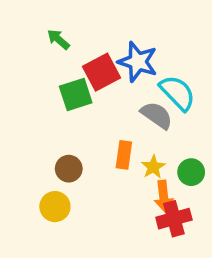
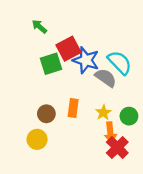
blue star: (138, 62) -> (86, 60), moved
orange rectangle: (124, 155) -> (73, 108), moved
red cross: (174, 219) -> (117, 147), turned -30

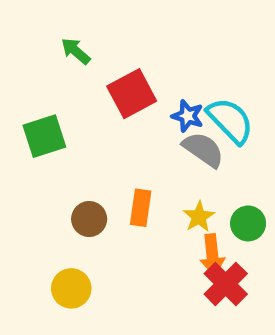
blue star: (86, 60) -> (188, 116), moved, size x0.6
green square: (51, 64) -> (44, 136), moved
yellow circle: (37, 139) -> (71, 288), moved

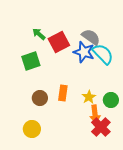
green arrow: (76, 51) -> (39, 34), moved
blue star: (188, 116) -> (84, 52), size x1.5
green square: (44, 136) -> (31, 61), moved
gray semicircle: (203, 150) -> (91, 37), moved

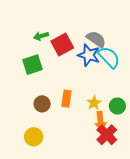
green arrow: (39, 34) -> (41, 36), turned -56

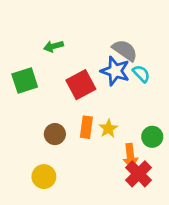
red square: (62, 44) -> (81, 85), moved
cyan semicircle: (109, 57) -> (141, 74), size x0.6
green square: (33, 65) -> (25, 81), moved
yellow star: (94, 103) -> (108, 129), moved

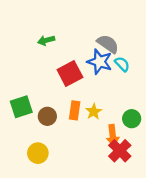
green square: (25, 81) -> (21, 107), moved

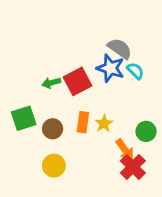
green arrow: (46, 40) -> (51, 83), moved
orange arrow: (113, 135) -> (125, 150), turned -30
yellow circle: (38, 153) -> (54, 166), moved

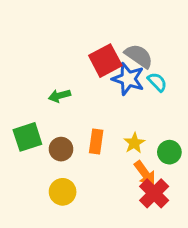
red square: (78, 81) -> (105, 61), moved
yellow star: (104, 124) -> (134, 143), moved

